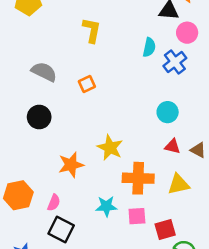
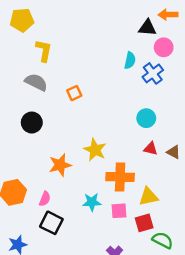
yellow L-shape: (92, 30) -> (44, 51), moved
yellow triangle: (179, 184) -> (148, 197), moved

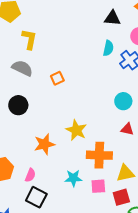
black triangle: (147, 28) -> (112, 18), moved

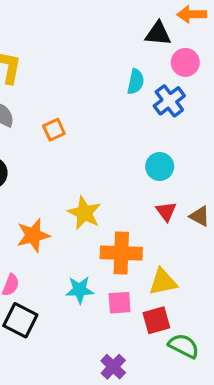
black triangle: (112, 18) -> (158, 34), moved
red triangle: (127, 129) -> (166, 211), turned 40

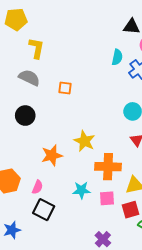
orange square: (54, 130) -> (65, 88), turned 32

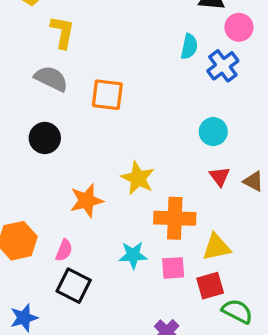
orange square: (65, 88) -> (107, 95), size x1.5

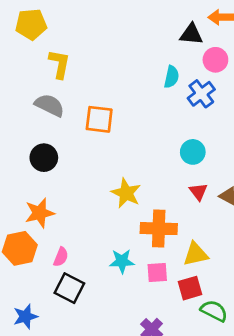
orange star: (86, 201) -> (40, 213), moved

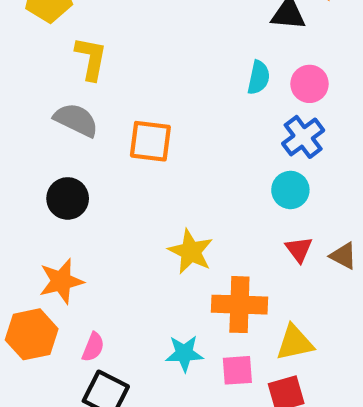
pink circle: (215, 60) -> (310, 84), moved
blue cross: (201, 94) -> (303, 137), moved

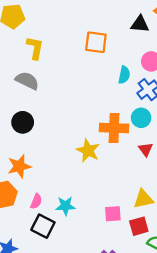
cyan semicircle: (259, 78) -> (124, 75), moved
orange square: (150, 141) -> (96, 42), moved
orange cross: (239, 305) -> (114, 128), moved
cyan star: (184, 353) -> (66, 206), moved

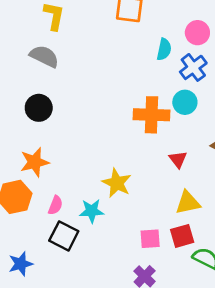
red triangle: (146, 149) -> (178, 159), moved
yellow star: (88, 151) -> (117, 183), moved
pink square: (113, 214) -> (150, 239), moved

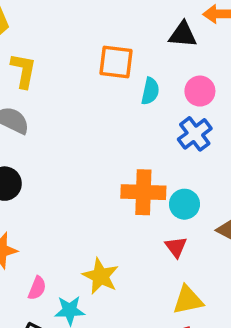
cyan semicircle: (164, 49) -> (150, 91), moved
cyan circle: (185, 102) -> (184, 204), moved
pink semicircle: (55, 205) -> (37, 288), moved

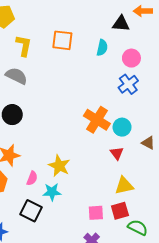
orange square: (116, 62) -> (62, 40), moved
cyan semicircle: (150, 91) -> (102, 48), moved
orange cross: (143, 192) -> (97, 120), turned 30
yellow star: (101, 276) -> (59, 166), moved

